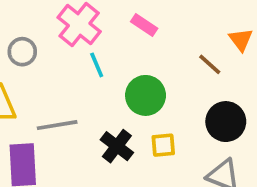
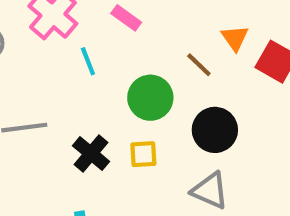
cyan line: (97, 65) -> (88, 61), moved
green circle: (146, 95) -> (150, 98), moved

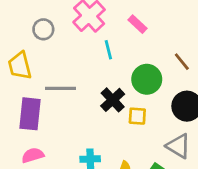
black cross: (91, 154) -> (113, 100), moved

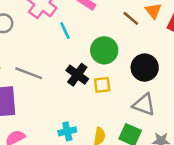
brown line: (182, 62) -> (131, 18), moved
gray line: (61, 88) -> (29, 73), turned 32

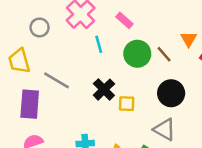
brown line: (131, 18) -> (164, 54), moved
green circle: (104, 50) -> (137, 54), moved

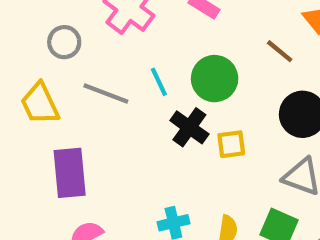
cyan line: (99, 44) -> (159, 82), moved
green circle: (137, 54) -> (215, 79), moved
gray line: (57, 80) -> (106, 93), moved

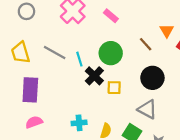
gray circle: (64, 42) -> (26, 11), moved
cyan line: (159, 82) -> (79, 59), moved

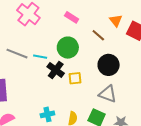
pink rectangle: (111, 16) -> (72, 17), moved
cyan line: (79, 59) -> (40, 57), turned -56

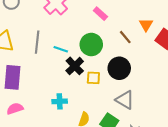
gray line: (17, 54) -> (37, 42), turned 65
black circle: (109, 65) -> (119, 68), moved
cyan cross: (47, 114) -> (60, 101), moved

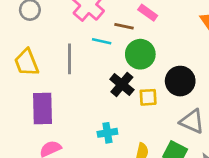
brown line: (125, 37) -> (124, 26), moved, turned -32
cyan line: (61, 49) -> (102, 41), moved

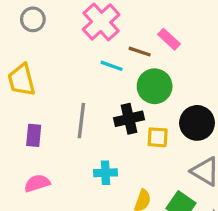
gray line: (70, 59) -> (81, 121), moved
black cross: (122, 84) -> (129, 119), turned 30
purple rectangle: (43, 108) -> (34, 135), size x0.6

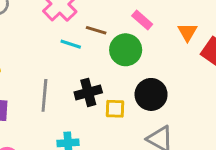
pink rectangle: (169, 39) -> (142, 20), moved
green circle: (155, 86) -> (126, 50), moved

